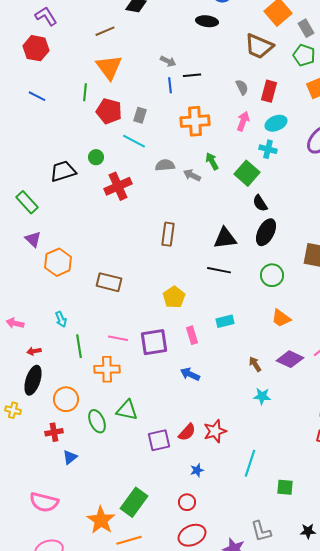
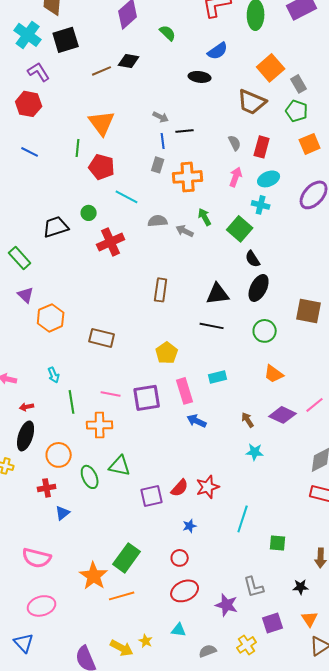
brown line: (105, 31) -> (102, 71), moved
gray rectangle: (140, 115) -> (158, 165), moved
pink rectangle: (192, 335) -> (185, 391), size x1.4
blue arrow: (190, 374) -> (197, 421), moved

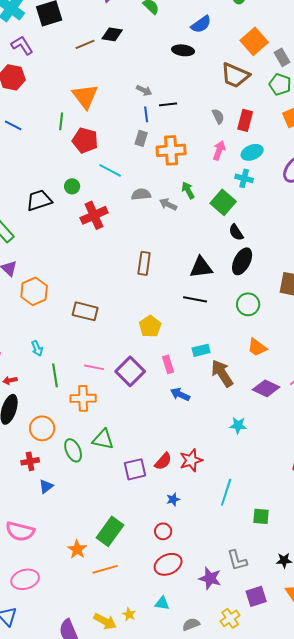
pink rectangle: (185, 391) -> (168, 364), size x0.7
purple square: (147, 398) -> (130, 371), turned -36
brown arrow: (248, 420) -> (222, 373), moved, size x1.8
orange star: (94, 576) -> (77, 549), size x0.7

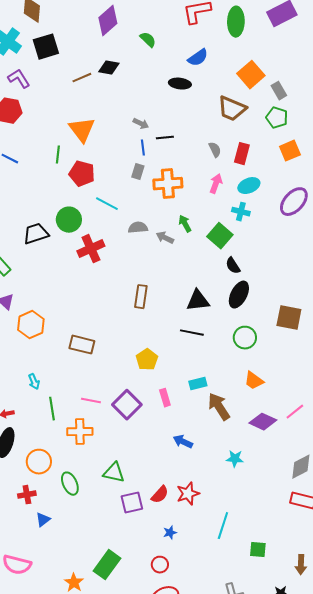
green circle: (72, 186) -> (69, 220), size x1.6
blue arrow: (180, 394) -> (183, 442), moved
green triangle: (103, 439) -> (114, 473), moved

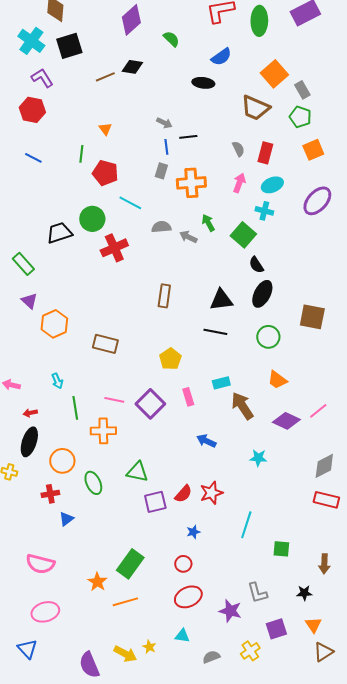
orange triangle: (82, 130) -> (105, 129), size x0.5

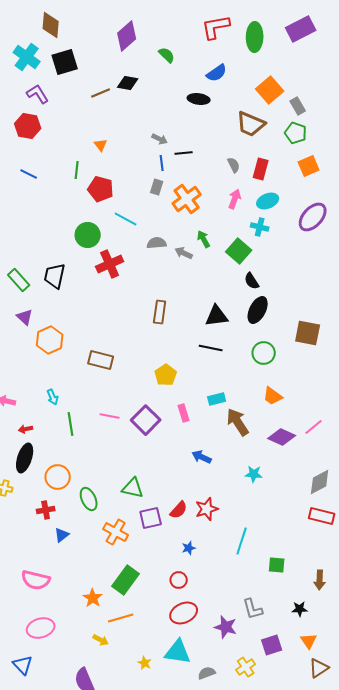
orange cross: (191, 183) -> (187, 199), turned -32
black trapezoid: (59, 233) -> (55, 276), moved, turned -60
orange cross: (103, 431) -> (116, 532), moved, turned 30
cyan triangle: (182, 636) -> (178, 652), size x1.8
yellow arrow: (125, 654) -> (101, 640), moved, size x0.7

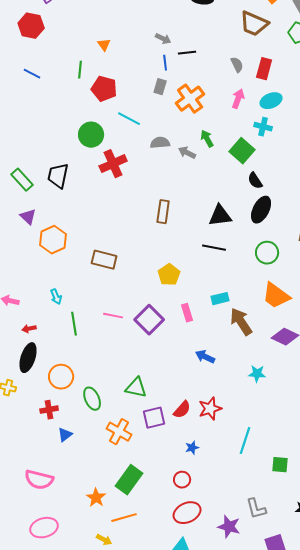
orange trapezoid: (273, 396) -> (276, 296), size x1.4

